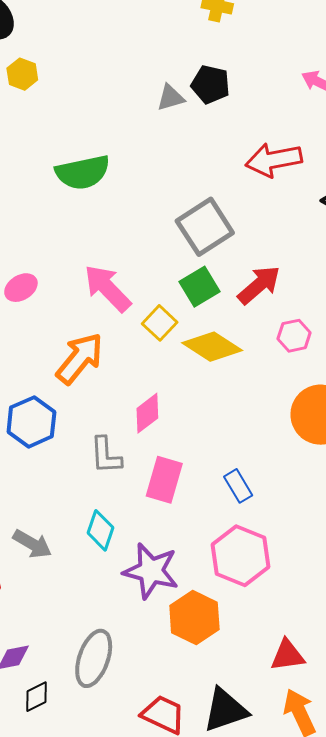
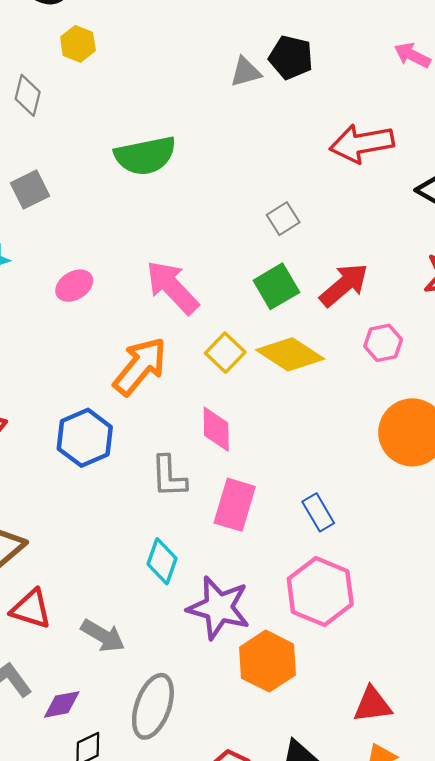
gray square: (205, 227) -> (283, 219), size x0.5
yellow square: (160, 323) -> (225, 353), moved
pink diamond: (147, 413) -> (216, 429), turned -54
gray arrow: (32, 544) -> (103, 636), moved

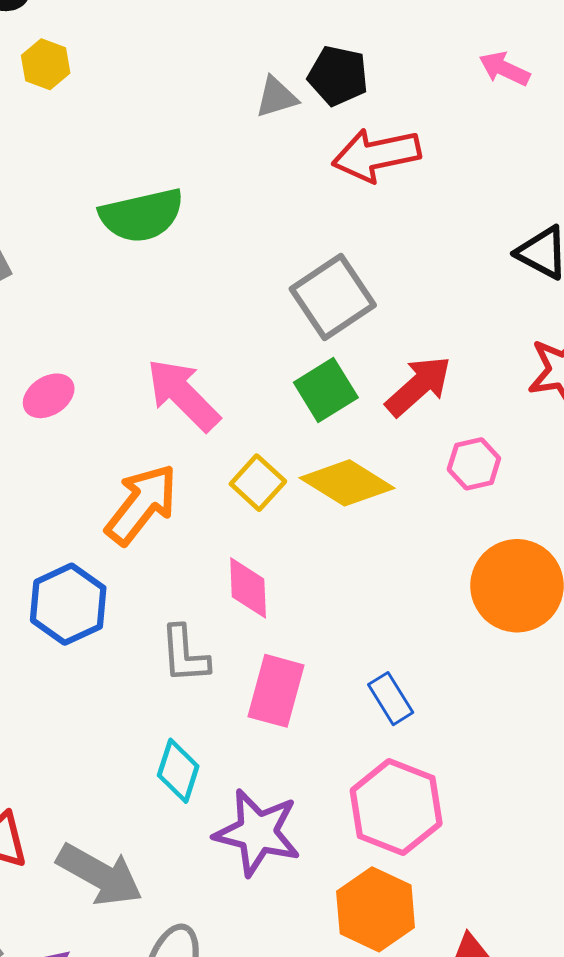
red arrow: (362, 143) -> (376, 155), moved
gray square: (283, 219) -> (333, 297), size x1.8
gray arrow: (103, 636) -> (100, 875), size x1.4
orange hexagon: (268, 661) -> (376, 909), moved

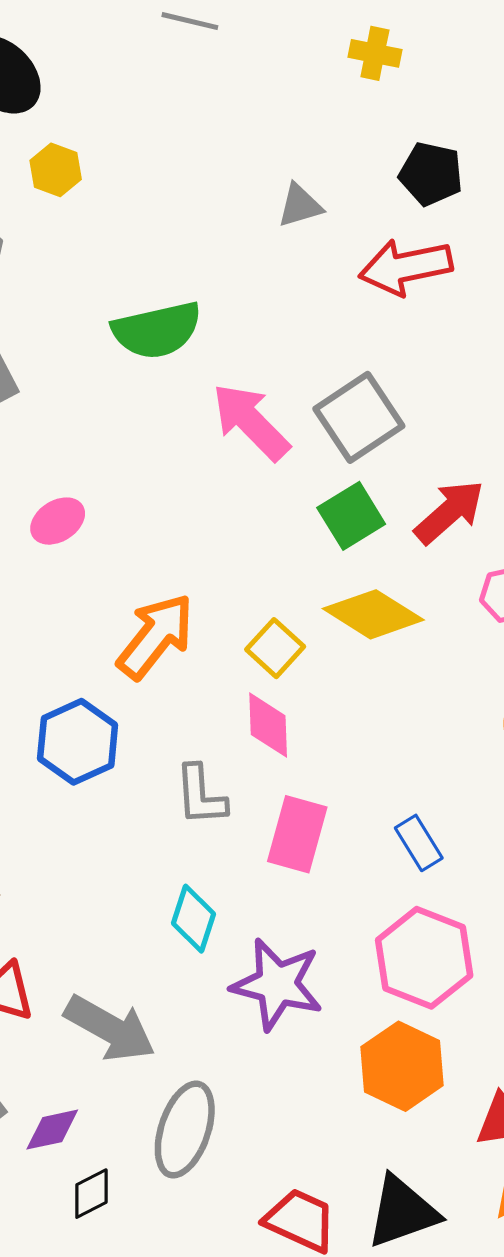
black pentagon: (338, 76) -> (431, 174), moved
pink arrow: (183, 395) -> (251, 422), moved
yellow square: (258, 483) -> (275, 648), moved

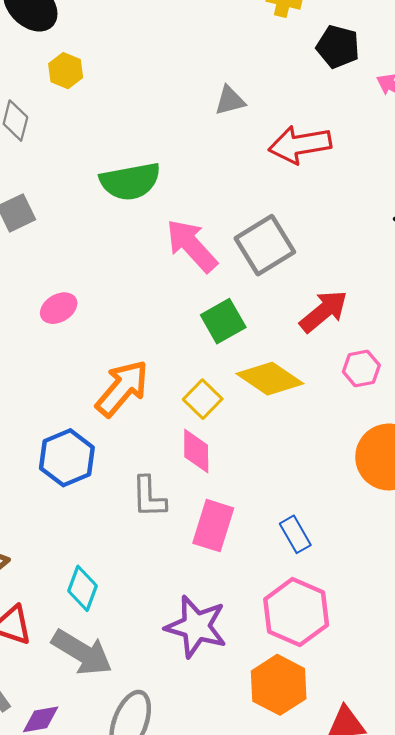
black pentagon: (431, 174) -> (338, 47), moved
green square: (351, 516) -> (223, 321), moved
cyan diamond: (193, 919) -> (82, 588), moved

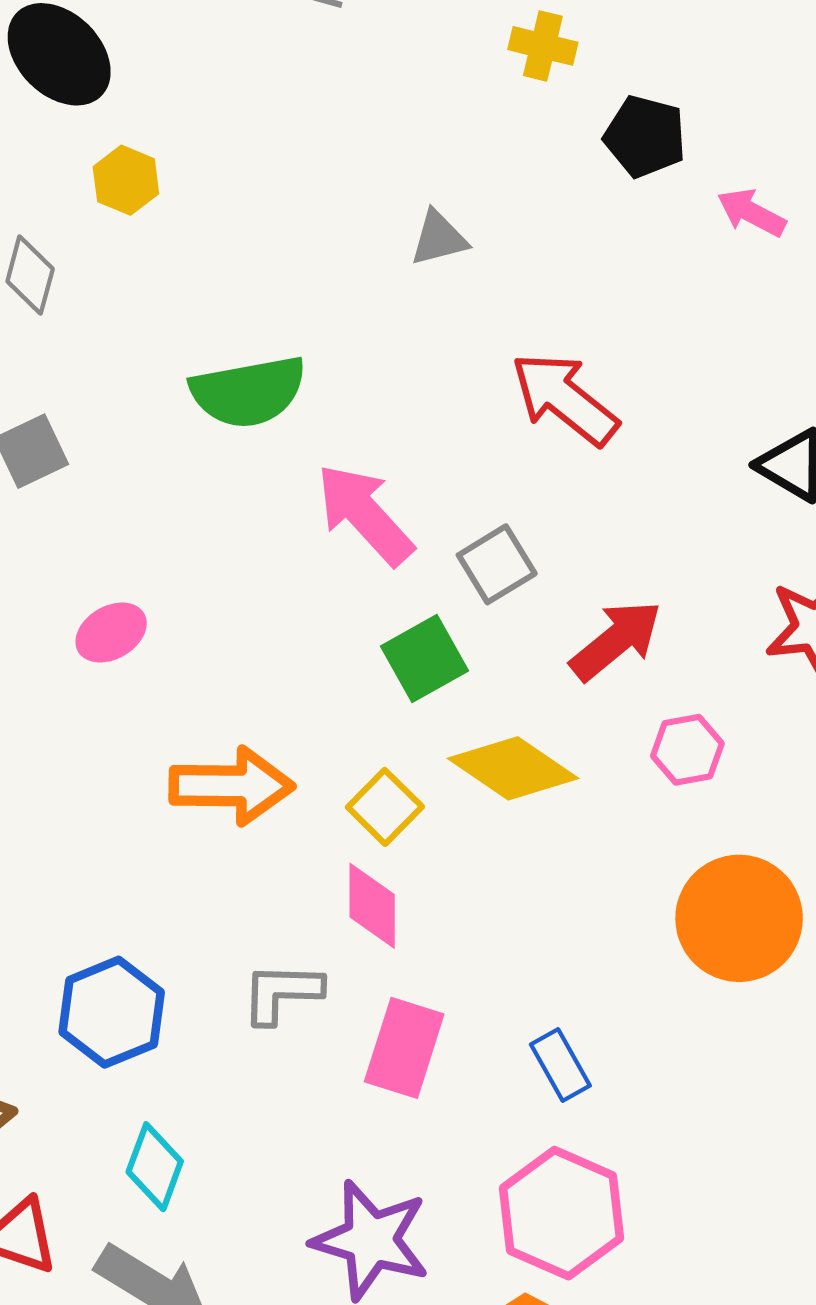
red arrow: (300, 145) -> (565, 399), moved, turned 48
gray square: (265, 245) -> (497, 564), moved, size x0.7
orange arrow: (122, 388) -> (232, 786), turned 50
blue hexagon: (67, 458) -> (112, 1012), moved
gray L-shape: (149, 497) -> (282, 993), turned 93

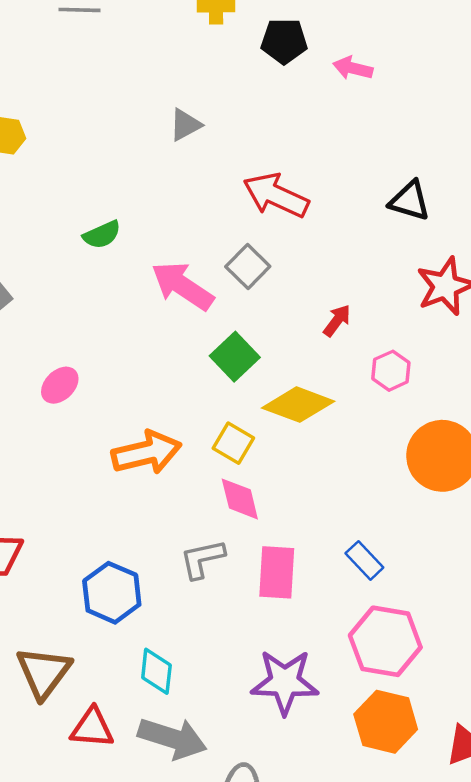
green semicircle: (248, 392) -> (102, 235), size x0.6
gray square: (497, 564) -> (248, 267), moved
red arrow: (616, 640) -> (337, 321), size x0.6

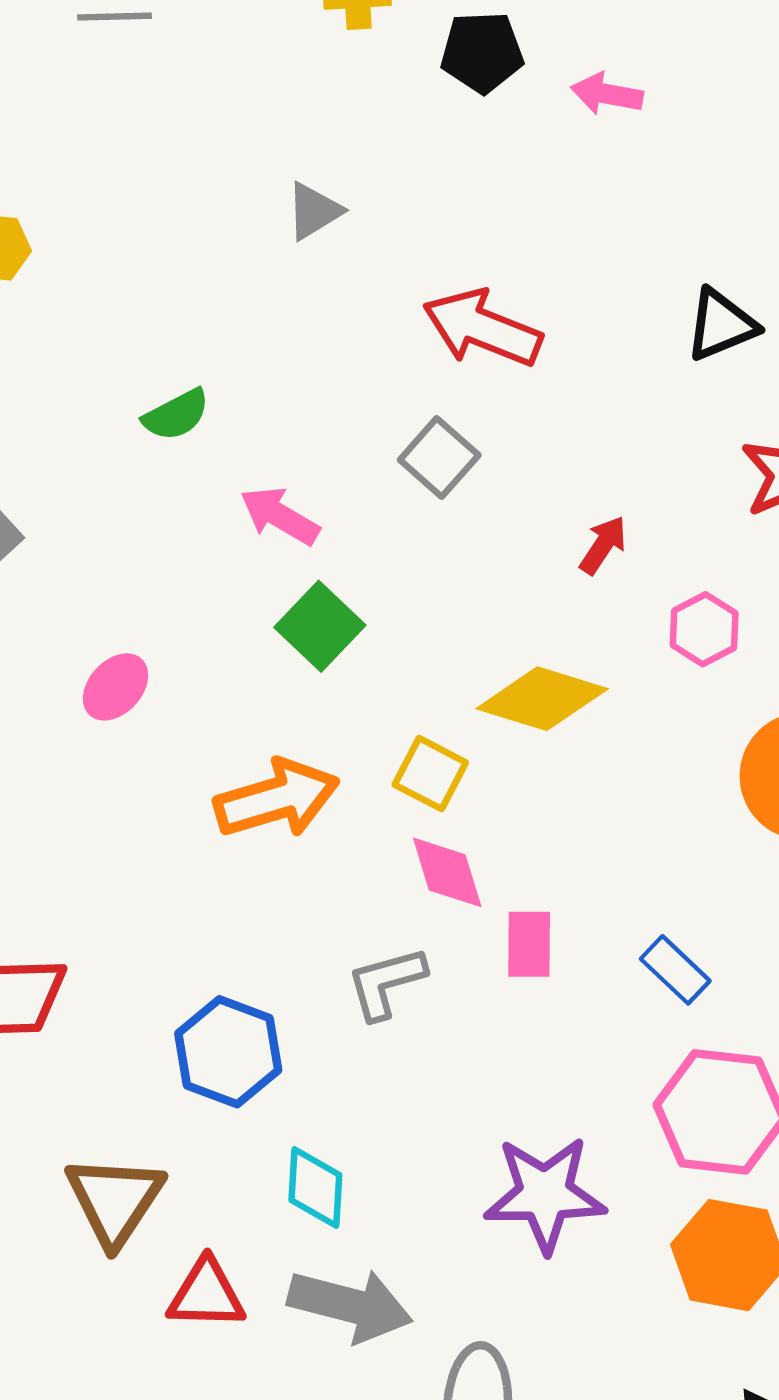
black triangle: (410, 201) -> (721, 325), turned -36
pink arrow: (182, 286) -> (280, 516), moved, size x0.7
green square: (235, 357) -> (320, 626), moved
pink rectangle: (277, 572) -> (529, 944), moved, size x0.7

